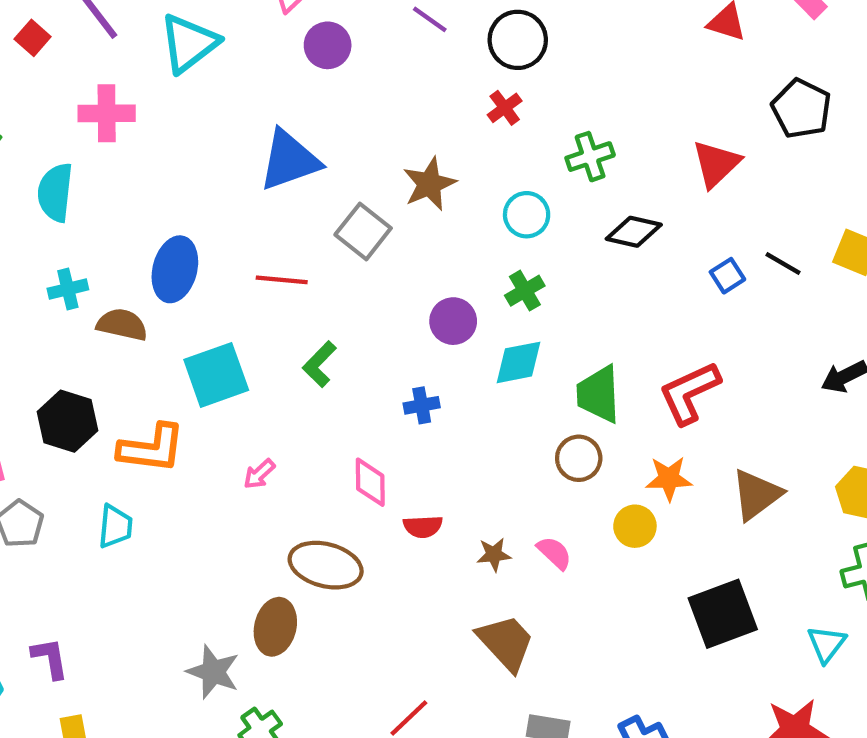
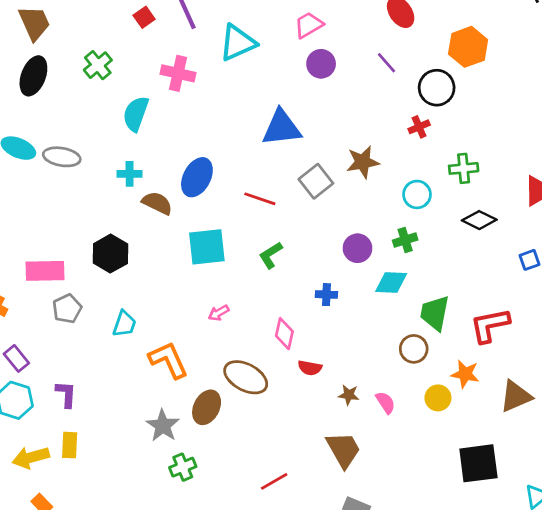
orange L-shape: (152, 448) -> (168, 360), moved, turned -135

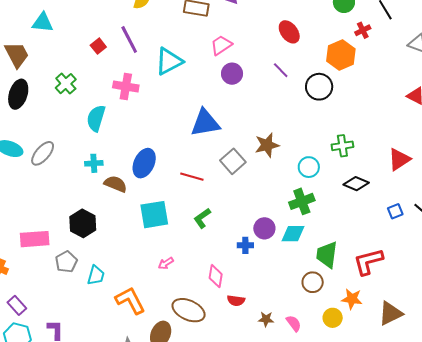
red cross: (419, 127) -> (363, 30), moved
gray ellipse: (62, 157) -> (43, 153), turned -56
green cross: (405, 240) -> (302, 201), size x1.4
purple circle: (357, 248) -> (264, 228), moved
gray pentagon: (67, 309) -> (66, 262), moved

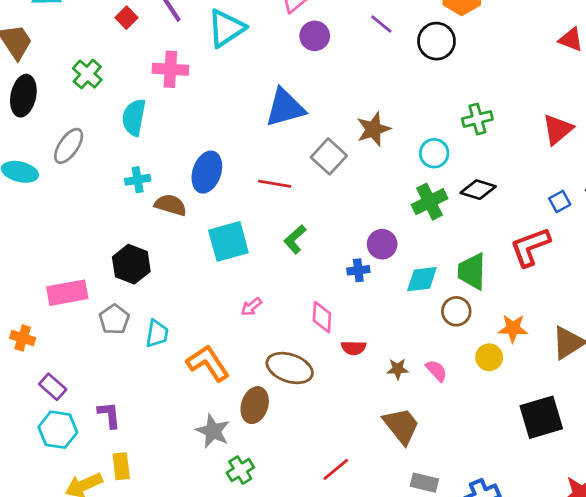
gray ellipse: (43, 153) -> (69, 146), moved
black diamond: (356, 184) -> (478, 190), moved
cyan diamond: (293, 234) -> (422, 279), moved
red L-shape: (368, 262) -> (530, 247), moved

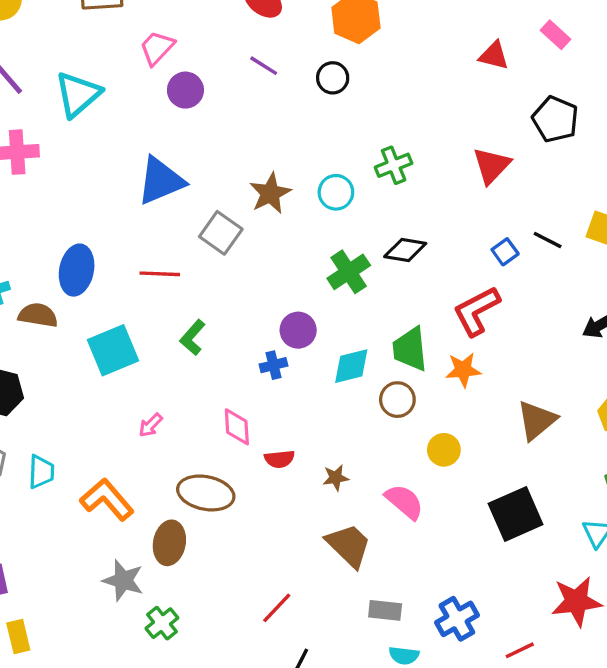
black circle: (436, 41) -> (333, 78), size x0.7
cyan circle: (434, 153) -> (336, 192), moved
orange star: (513, 328) -> (463, 370), moved
pink semicircle: (436, 371) -> (404, 502), moved, size x1.4

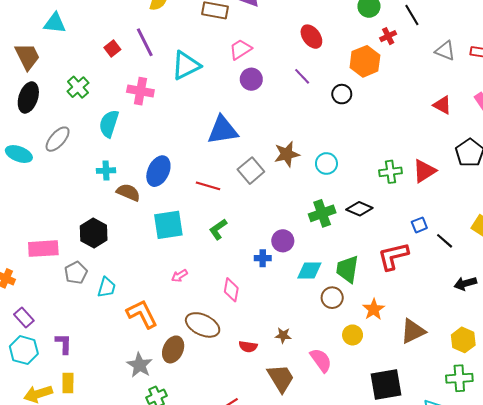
green cross: (394, 165) -> (391, 172), moved
black line: (548, 240) -> (445, 241), moved
orange star: (463, 370) -> (374, 309), moved, turned 30
red semicircle: (279, 459) -> (248, 347), moved

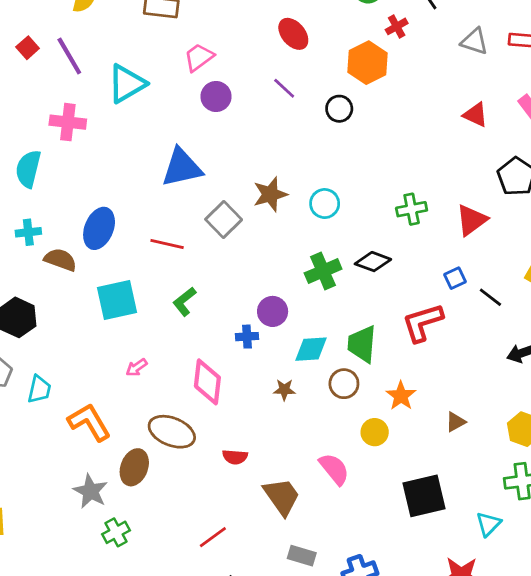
red square: (112, 49) -> (28, 48), moved
red triangle: (424, 171) -> (471, 220), moved
pink diamond: (231, 290) -> (207, 382), size x1.4
brown triangle: (413, 331) -> (456, 422), size x0.6
brown star: (283, 335) -> (284, 390), moved

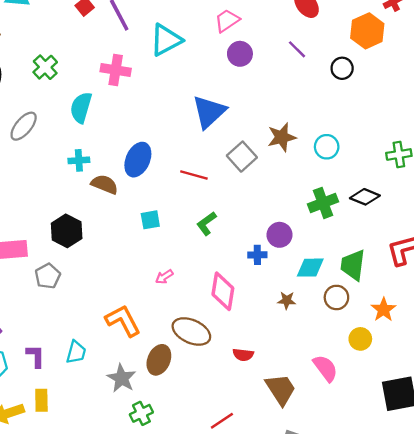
blue triangle: (182, 168) -> (209, 112), turned -33
cyan square: (117, 300) -> (150, 220), size x0.6
cyan trapezoid: (39, 389) -> (76, 352), moved

